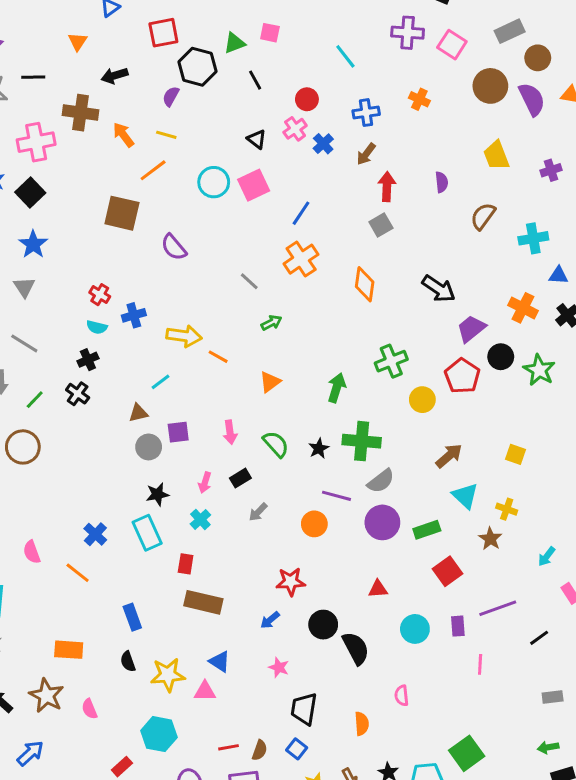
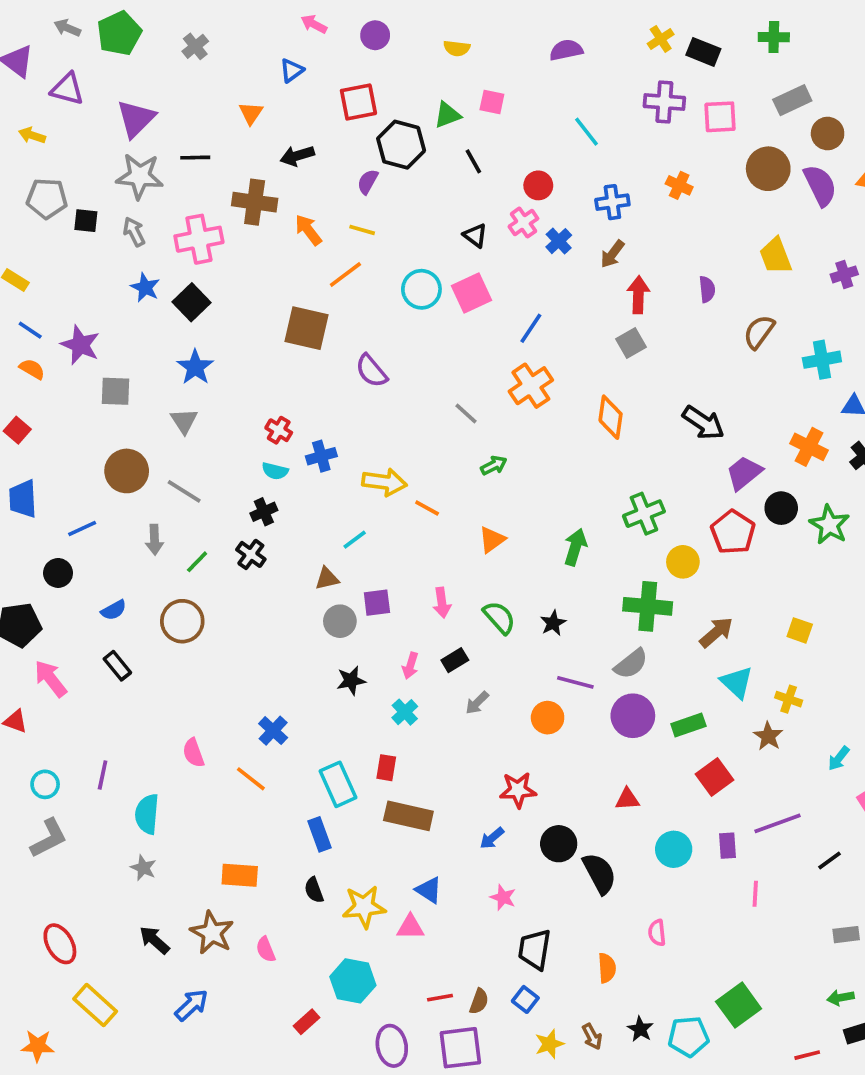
pink square: (452, 45) -> (720, 117), turned -36
green cross: (362, 441) -> (648, 606), moved
cyan rectangle: (147, 533) -> (338, 784), moved

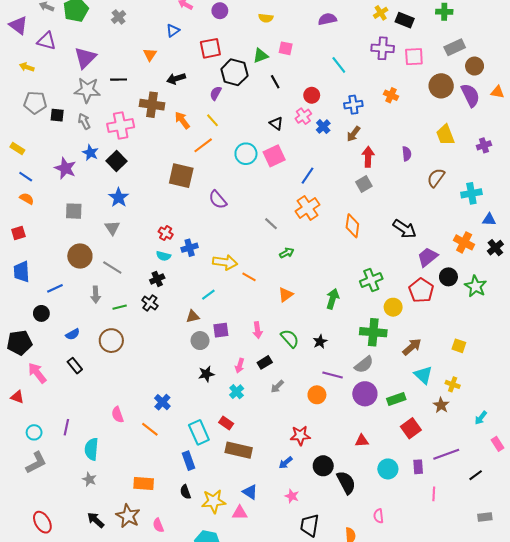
yellow line: (362, 230) -> (213, 120), turned 32
purple star: (80, 345) -> (65, 168), moved
red square: (17, 430) -> (18, 233), turned 32
green line: (197, 562) -> (120, 307), turned 32
red rectangle: (386, 768) -> (226, 423), turned -64

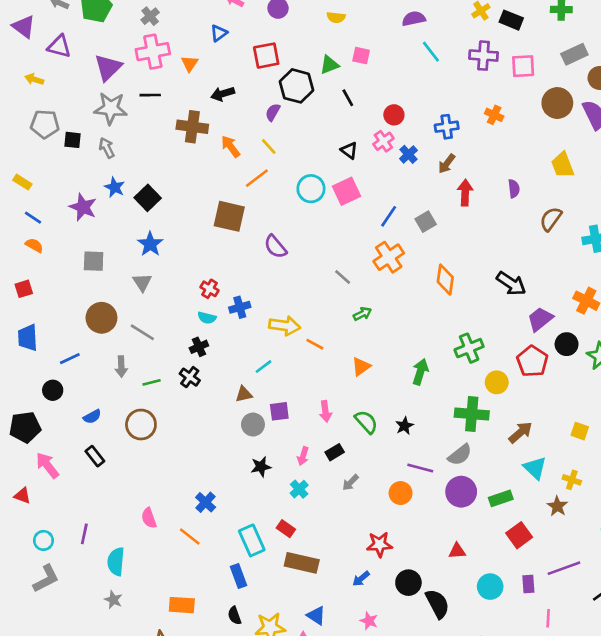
cyan line: (339, 65) -> (431, 52), moved
pink cross: (121, 126) -> (153, 52), moved
gray square: (364, 184) -> (426, 222), moved

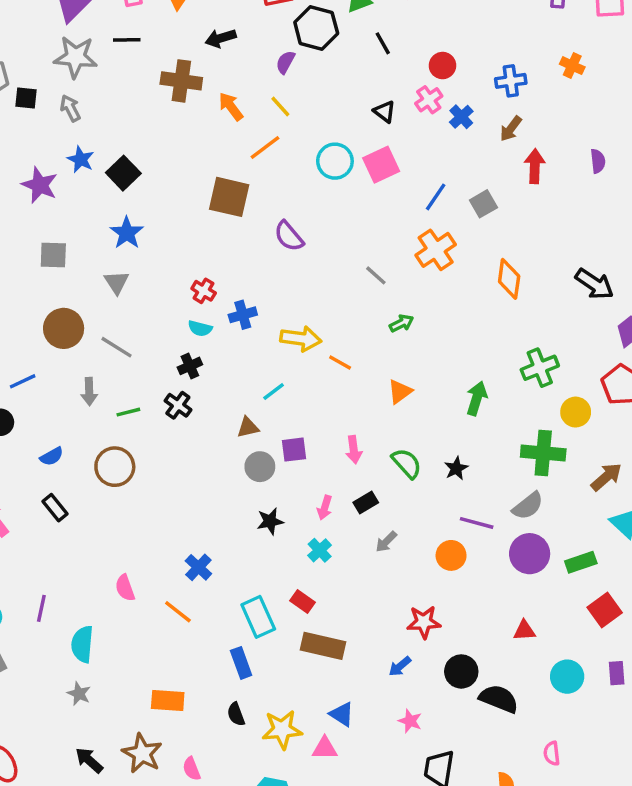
black semicircle: (437, 604) -> (499, 699), turned -40

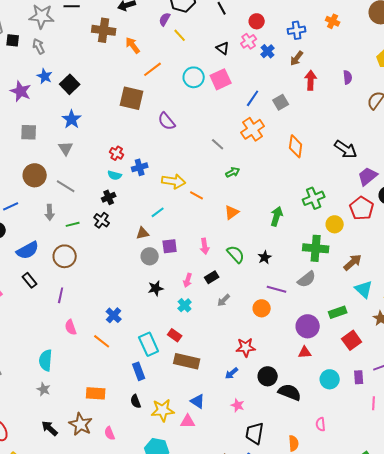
yellow line: (280, 106) -> (180, 35), moved
blue semicircle: (52, 456) -> (28, 250), size x1.6
purple circle: (530, 554) -> (308, 326), moved
purple line: (41, 608) -> (61, 295), moved

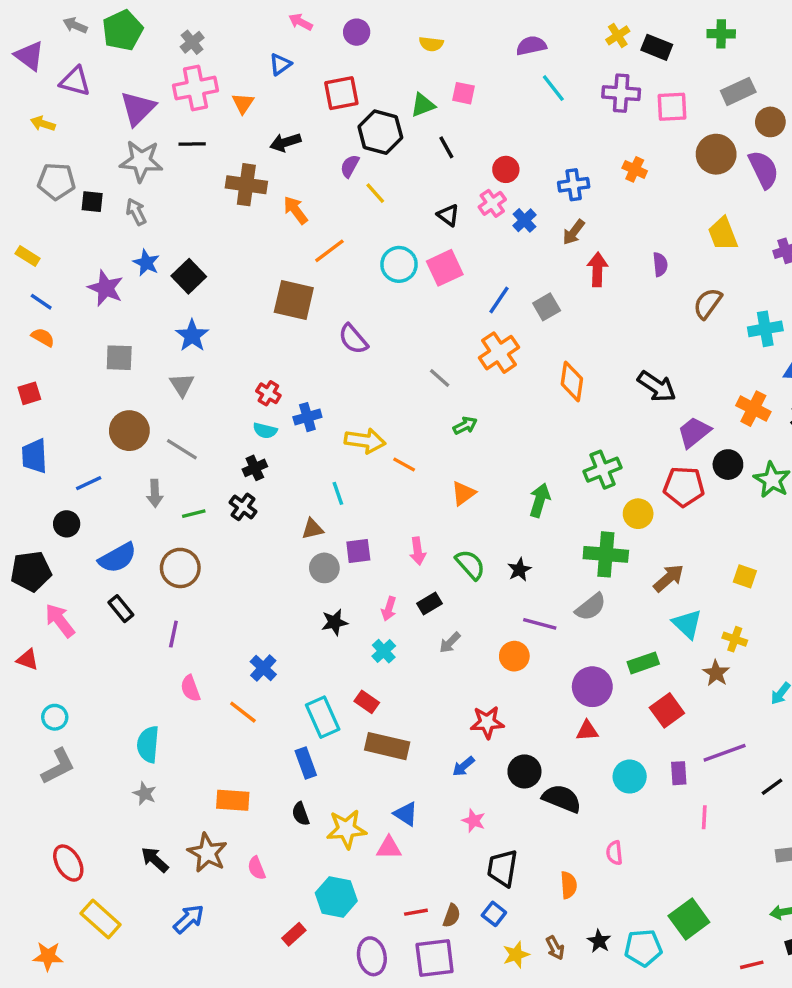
red pentagon: (362, 208) -> (684, 487), turned -30
cyan line: (158, 212) -> (338, 493), turned -72

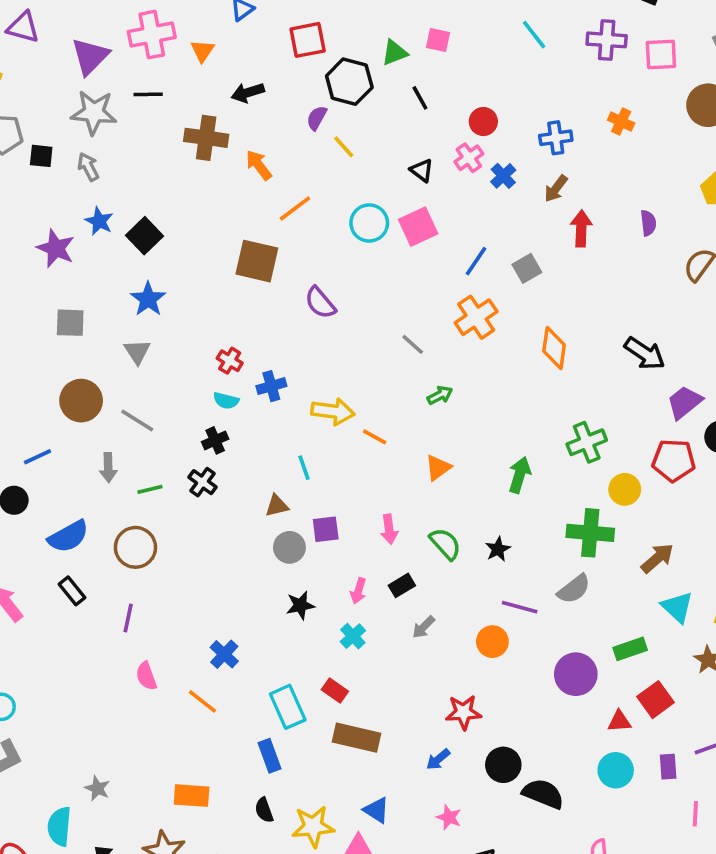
red triangle: (587, 731) -> (619, 721), moved
cyan semicircle: (148, 744) -> (59, 826), moved

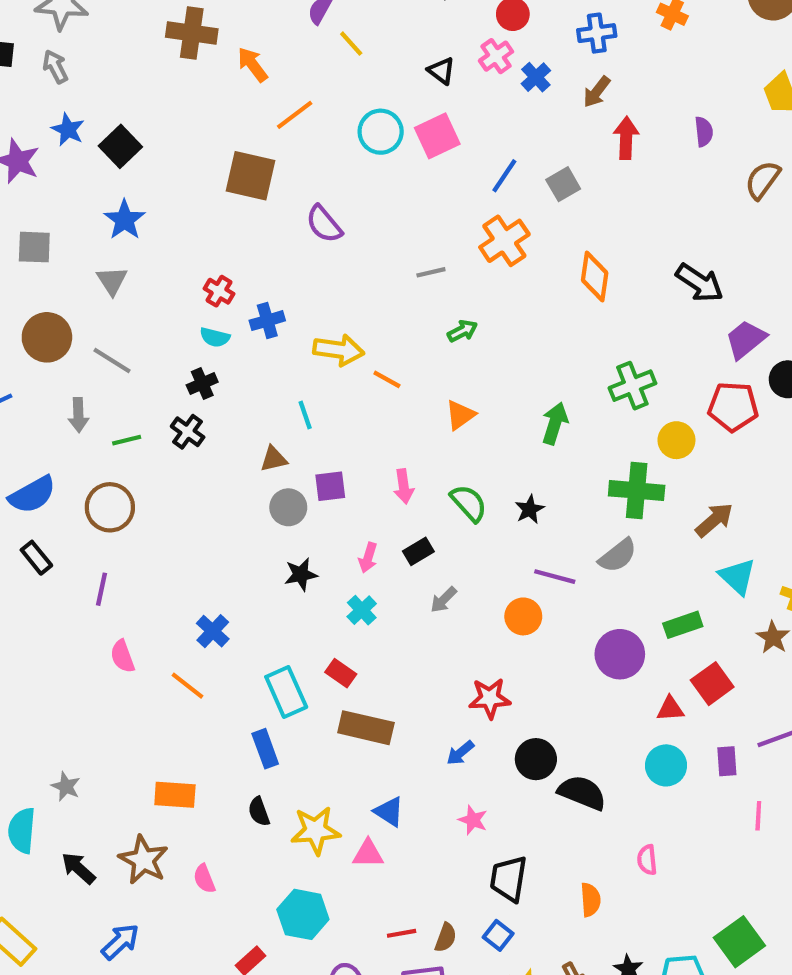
gray line: (413, 344) -> (431, 272), turned -55

